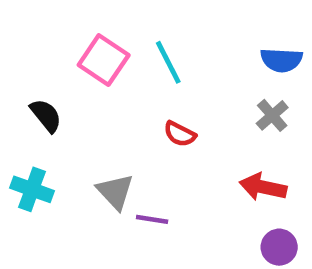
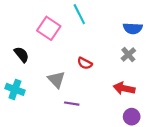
cyan line: (168, 62) -> (79, 14), moved
gray triangle: (115, 192) -> (56, 80), moved

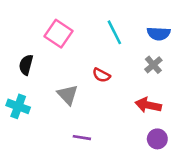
cyan line: (79, 14) -> (114, 32), moved
black semicircle: (21, 55) -> (26, 65), turned -126
purple line: (72, 104) -> (82, 138), moved

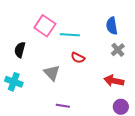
cyan line: (114, 32) -> (70, 35), moved, turned -60
blue semicircle: (159, 34) -> (112, 26), moved, turned 78

